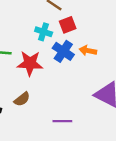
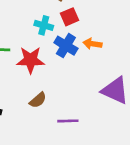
brown semicircle: (22, 99) -> (38, 100), moved

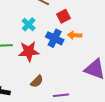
red square: (69, 17) -> (64, 16), moved
cyan cross: (44, 25) -> (29, 24), moved, turned 32

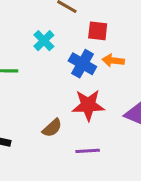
red square: (64, 16) -> (98, 31), turned 32
red star: (29, 51) -> (88, 105), moved

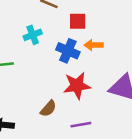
cyan cross: (44, 41) -> (33, 35), turned 30

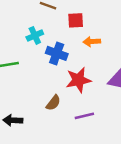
blue cross: (68, 51) -> (57, 53), moved

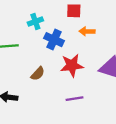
brown semicircle: (53, 103) -> (38, 74), moved

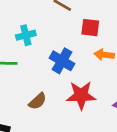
cyan cross: (35, 21) -> (26, 35), moved

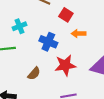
red square: (90, 28) -> (66, 15), turned 32

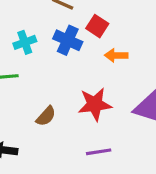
blue cross: (48, 42) -> (68, 40), moved

